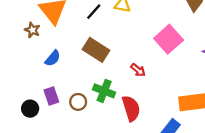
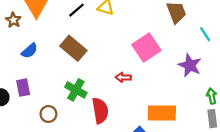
red arrow: (138, 70) -> (123, 77), moved, turned 136
brown circle: (78, 102) -> (48, 114), moved

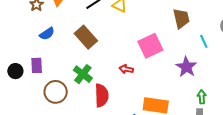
brown circle: (48, 114) -> (56, 92), size x1.5

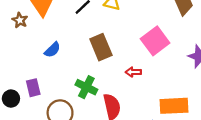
blue semicircle: (47, 34) -> (52, 50), moved
brown rectangle: (86, 37) -> (101, 47), moved, turned 30

